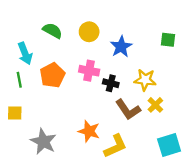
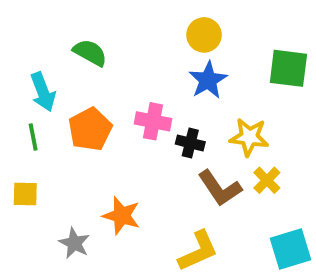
yellow circle: (89, 32) -> (204, 35), moved
green square: (168, 40) -> (288, 68), size x1.5
orange star: (89, 131) -> (122, 216), moved
gray star: (43, 142) -> (74, 243), size x0.7

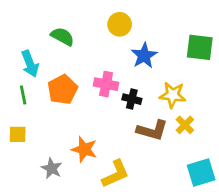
yellow circle: (204, 35) -> (120, 24), moved
brown L-shape: (220, 188) -> (152, 130), turned -40
yellow L-shape: (198, 251) -> (116, 174), moved

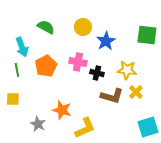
yellow circle: (120, 24) -> (83, 27), moved

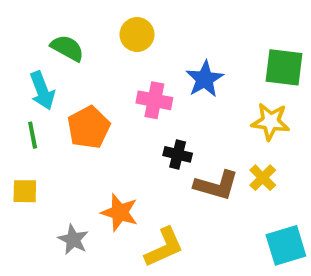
green semicircle: (46, 27) -> (67, 48), moved
yellow circle: (83, 27) -> (137, 35), moved
pink cross: (78, 62) -> (154, 100), moved
yellow star: (127, 70) -> (270, 122), moved
black cross: (97, 73) -> (178, 154), moved

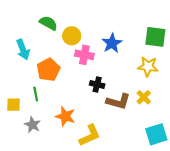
yellow circle: (137, 35) -> (72, 36), moved
green semicircle: (67, 48) -> (48, 23), moved
green line: (33, 135) -> (36, 94), moved
gray star: (73, 240) -> (33, 125), moved

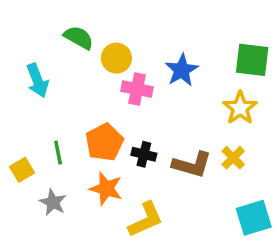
yellow star: (148, 66) -> (240, 108), turned 30
orange pentagon: (48, 70) -> (104, 142), moved
black cross: (97, 85) -> (144, 154), moved
yellow square: (13, 105) -> (22, 170), turned -32

